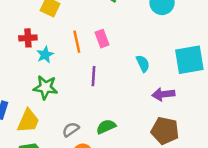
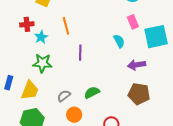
pink rectangle: (102, 39) -> (133, 22), moved

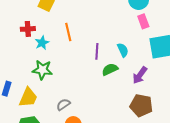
pink rectangle: (133, 22) -> (143, 21), moved
purple line: (80, 53) -> (97, 51), moved
purple arrow: (136, 65) -> (140, 75), turned -48
green semicircle: (92, 92) -> (110, 69), moved

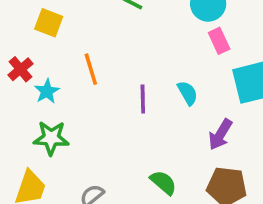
red cross: (28, 29) -> (21, 69), turned -32
green semicircle: (110, 69) -> (163, 183), moved, turned 70

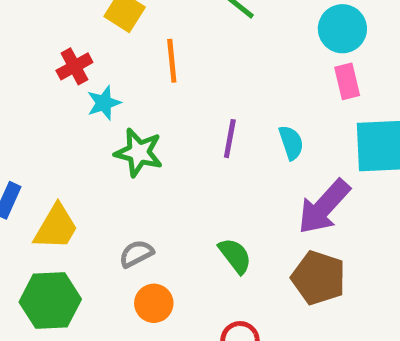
orange line: (91, 69) -> (172, 61), moved
purple arrow: (220, 135) -> (324, 207), size x1.4
green star: (51, 138) -> (139, 153), moved

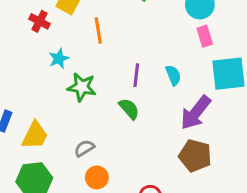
red cross: (74, 66) -> (40, 21), moved, turned -30
green semicircle: (235, 256) -> (129, 109), moved

